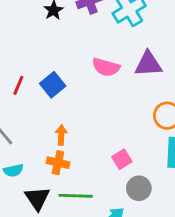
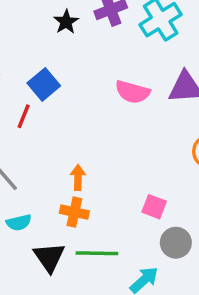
blue square: (53, 85) -> (44, 84), moved
pink square: (122, 159) -> (154, 207), turned -36

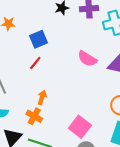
red line: (24, 116) -> (35, 63), moved
pink square: (154, 207) -> (80, 127), size x1.5

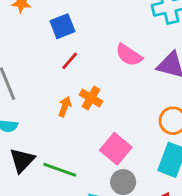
red line: (35, 63) -> (70, 61), moved
orange cross: (34, 116) -> (91, 98), moved

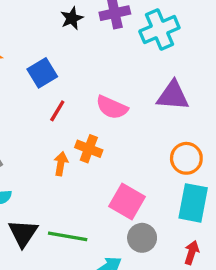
pink semicircle: (129, 55) -> (112, 107), moved

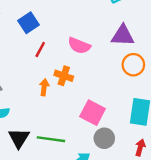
orange circle: (186, 158) -> (133, 65), moved

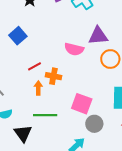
pink semicircle: (79, 46) -> (74, 49), moved
red line: (40, 49) -> (34, 66), moved, turned 40
green line: (51, 139) -> (45, 115), moved

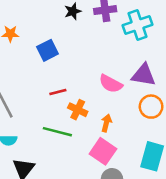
orange arrow: (38, 88) -> (106, 123), moved
green line: (45, 115) -> (57, 132), moved

